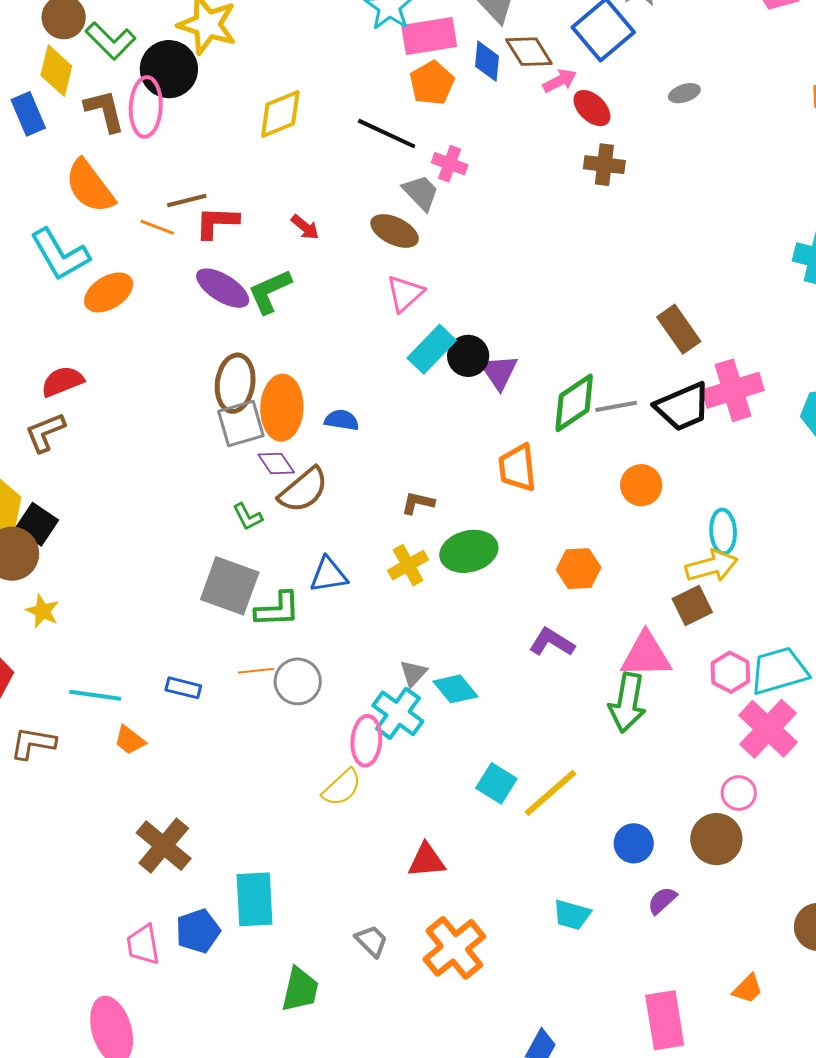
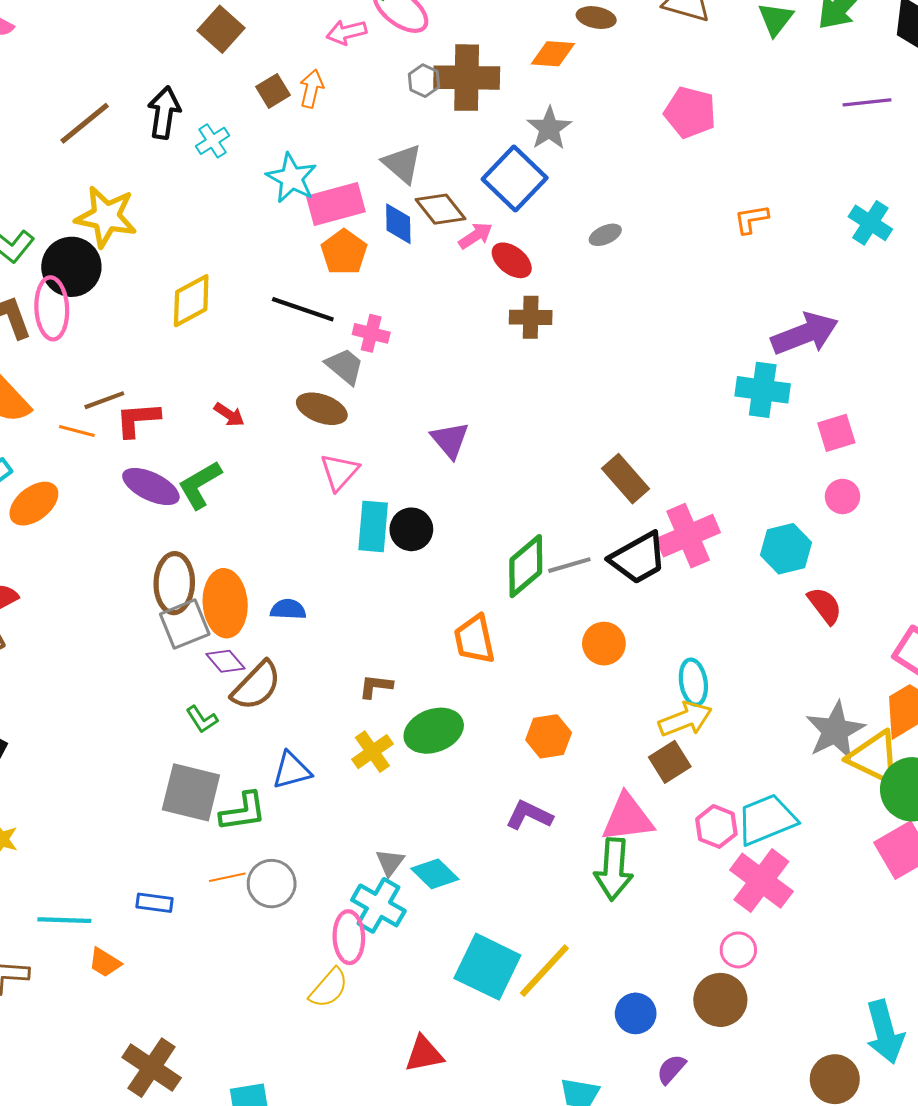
cyan rectangle: (432, 349) -> (373, 526), turned -33
purple triangle: (499, 372) -> (450, 440), moved
cyan square: (496, 783) -> (487, 967), size x1.6

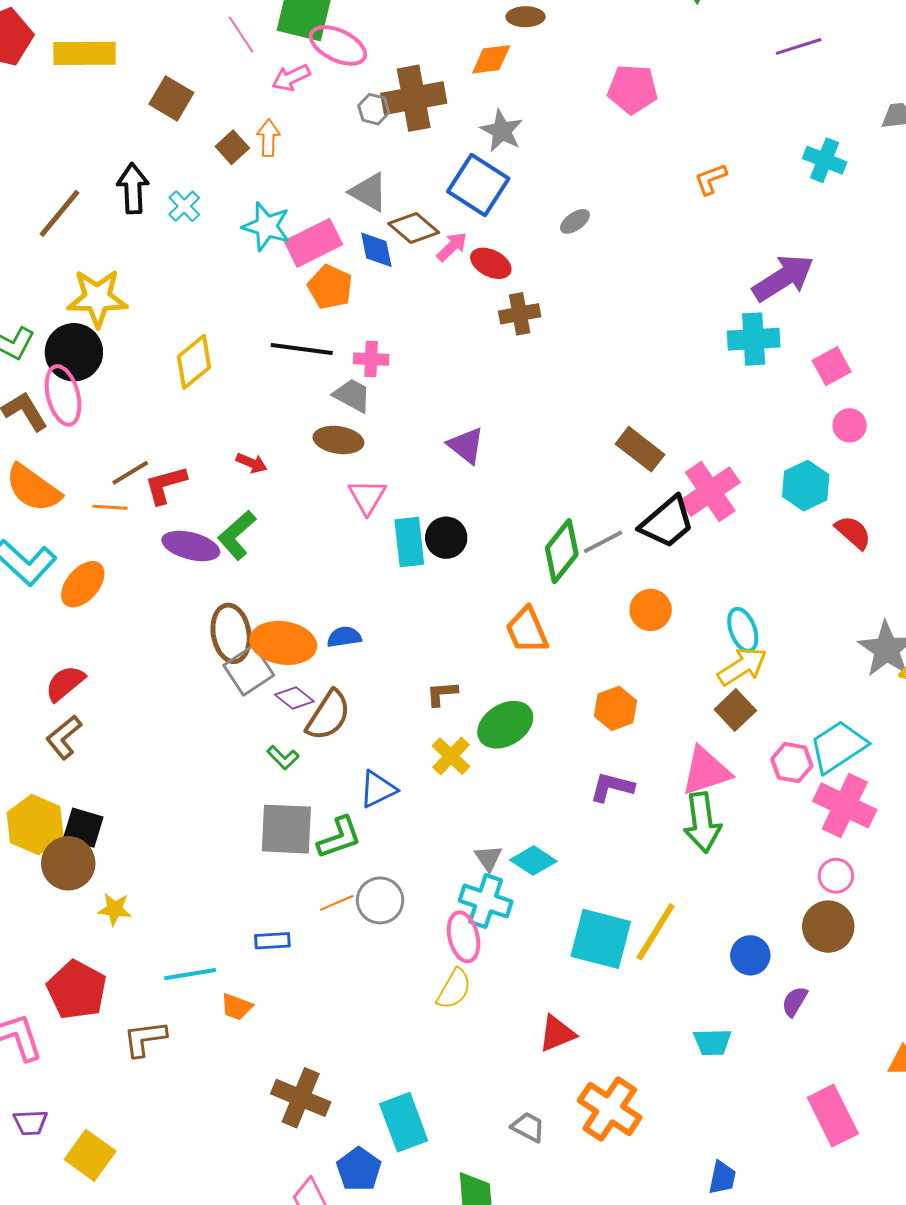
orange ellipse: (225, 603) -> (283, 643), turned -66

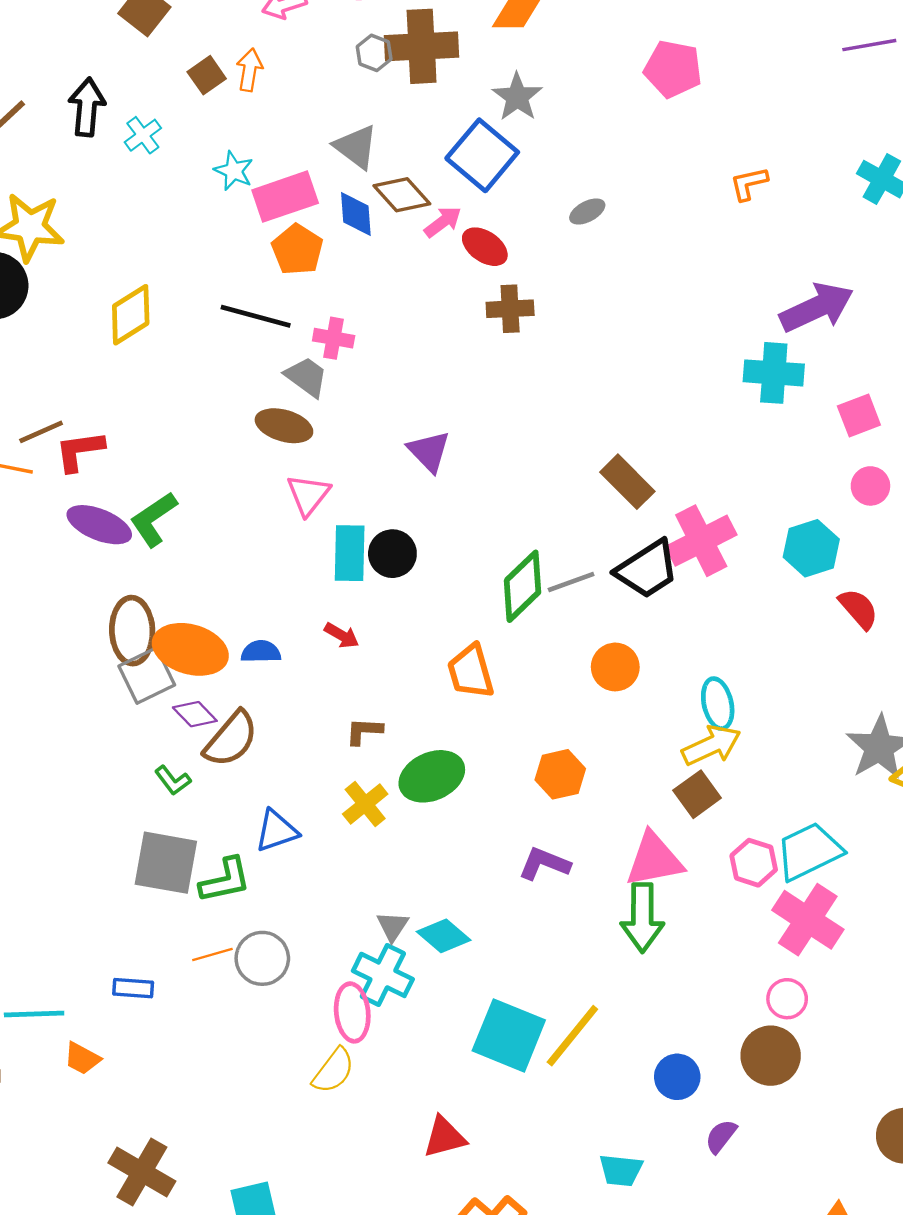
cyan star: (266, 226) -> (234, 171), size x0.7
red arrow: (252, 463) -> (342, 635), moved

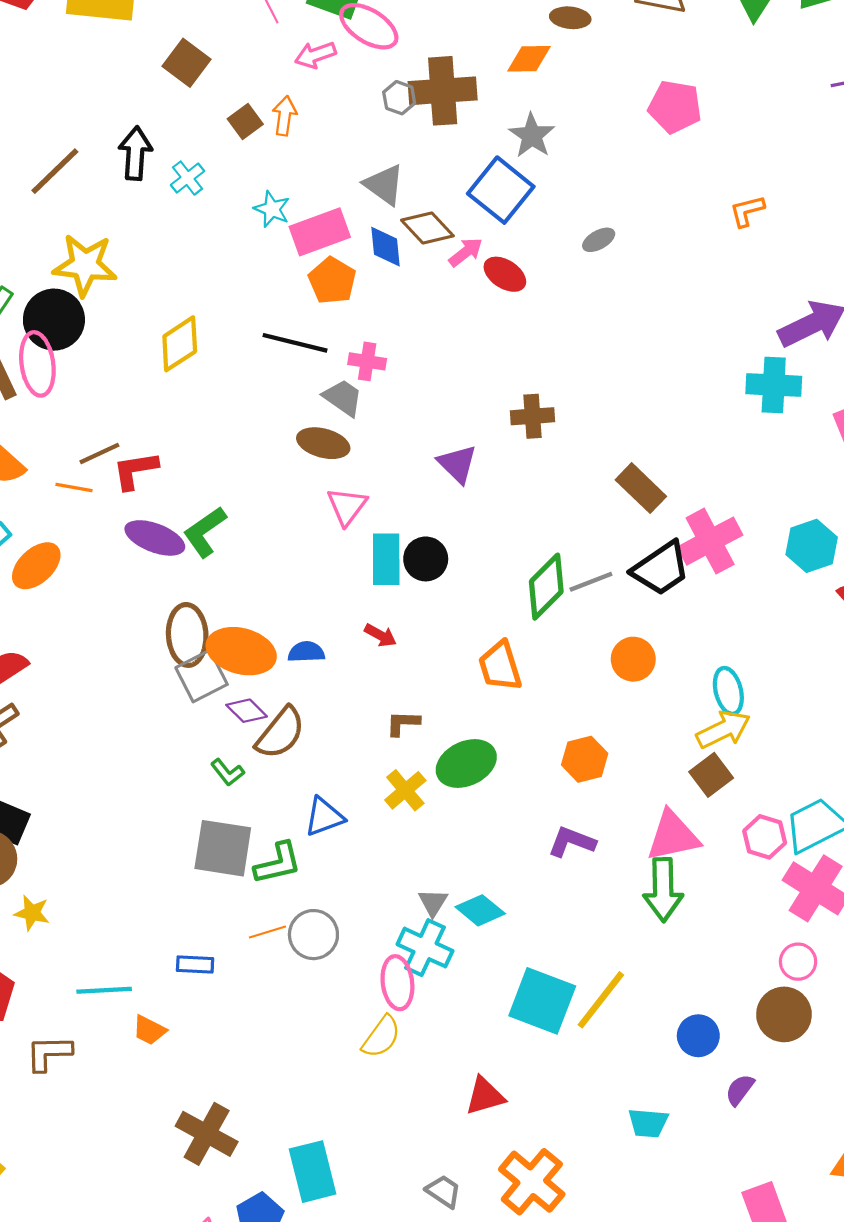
brown cross: (510, 309) -> (533, 416), moved

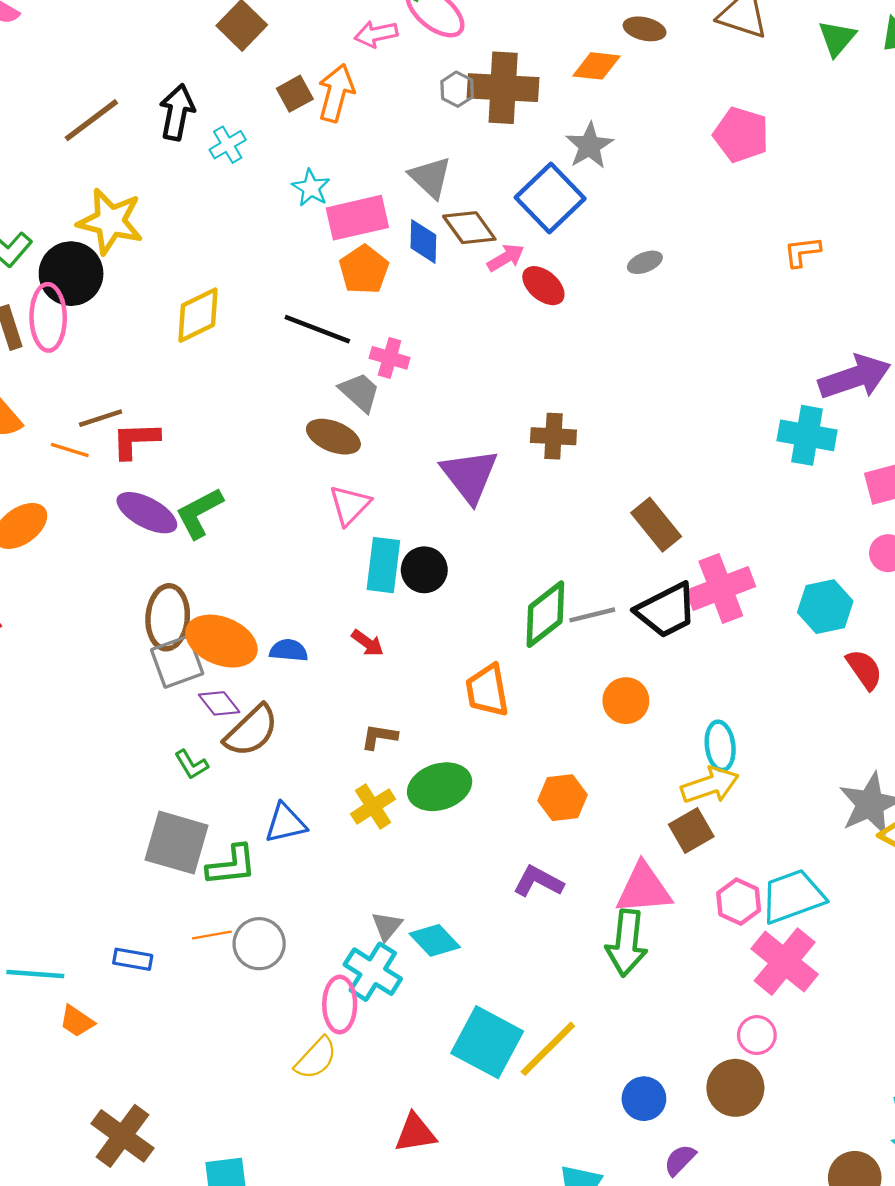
orange arrow: (285, 116) -> (336, 93), size x1.4
purple triangle: (457, 464) -> (470, 476), size x1.4

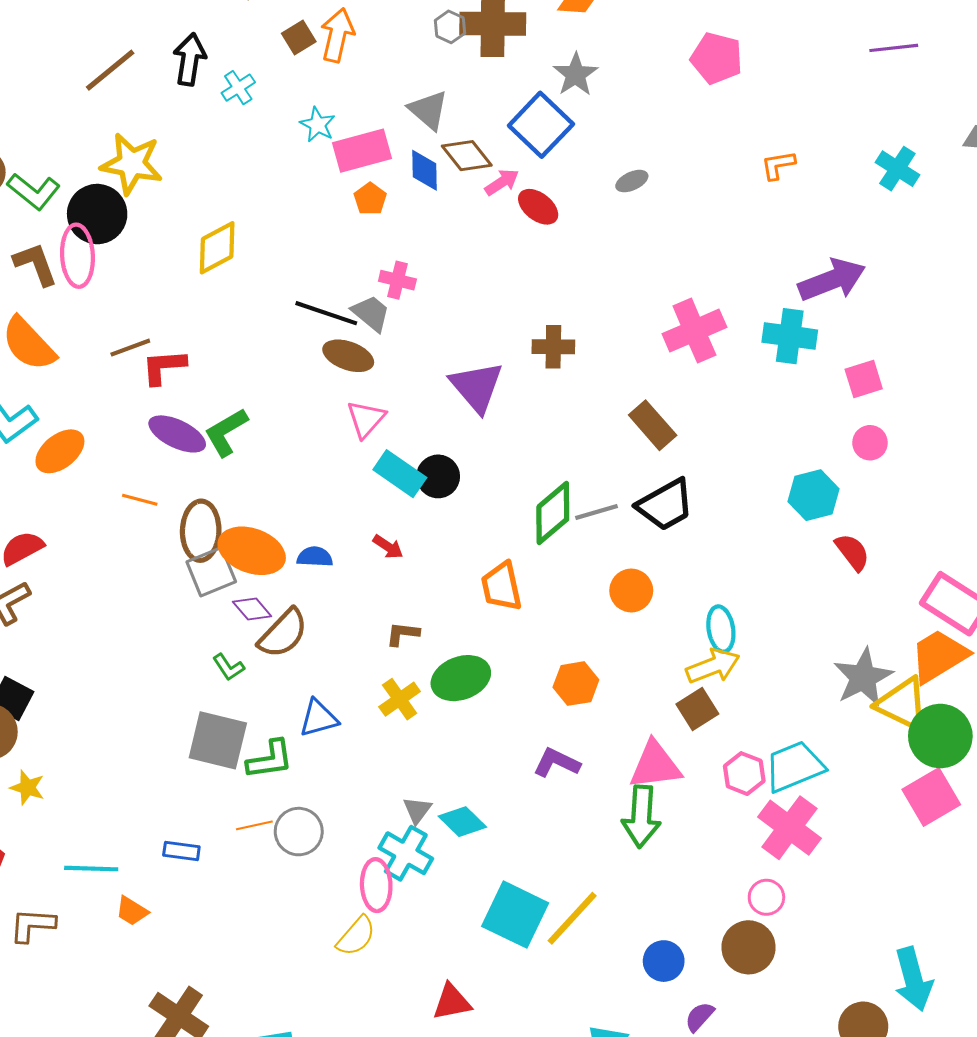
orange pentagon: (364, 270) -> (370, 199), size x0.7
black line: (317, 329) -> (326, 313), moved
orange line: (70, 450) -> (140, 500), moved
cyan rectangle: (383, 565) -> (400, 474), turned -60
pink cross: (721, 588) -> (694, 331), moved

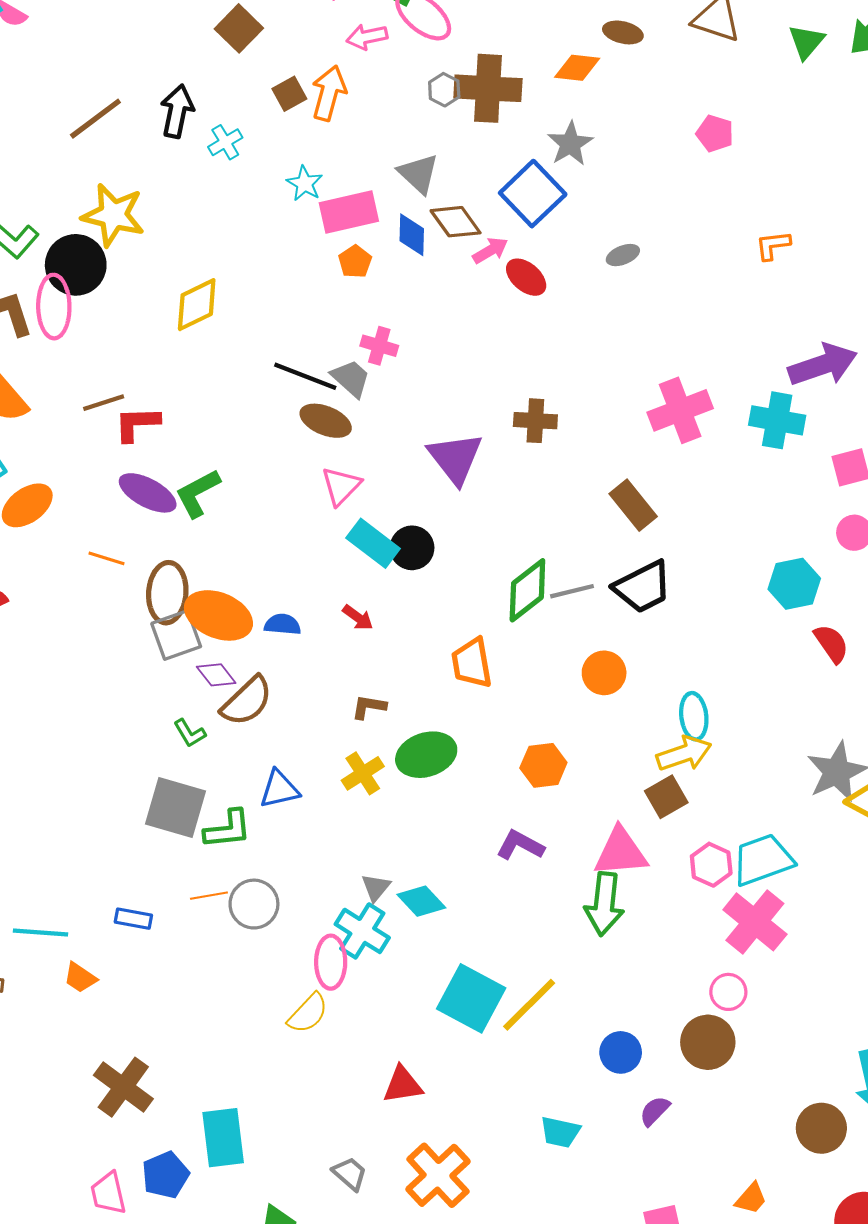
pink pentagon: (717, 58) -> (715, 133), size x0.7

